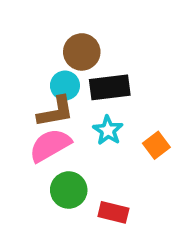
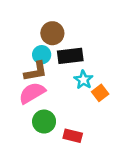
cyan star: (108, 130) -> (83, 80), moved

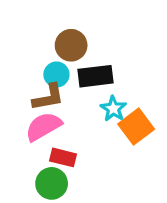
orange square: (100, 93) -> (136, 127), size x1.5
green circle: (44, 122) -> (52, 183), moved
red rectangle: (73, 136) -> (63, 157), moved

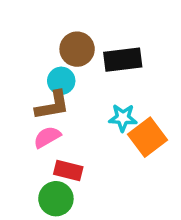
black rectangle: (95, 76) -> (123, 60), moved
cyan star: (113, 109) -> (123, 118), turned -30
pink semicircle: (43, 127) -> (47, 137), size x0.7

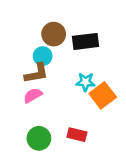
red rectangle: (68, 171) -> (77, 135), moved

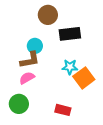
brown circle: (54, 34) -> (48, 15), moved
green circle: (39, 138) -> (19, 104), moved

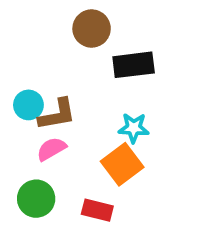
cyan circle: (35, 46) -> (28, 105), moved
orange square: (84, 78) -> (122, 164), moved
red rectangle: (63, 110) -> (97, 210), moved

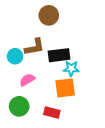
black rectangle: (134, 65) -> (59, 55), moved
brown L-shape: (57, 115) -> (34, 47), moved
orange square: (122, 164) -> (65, 88), turned 30

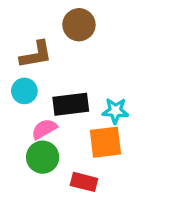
brown L-shape: (34, 47) -> (36, 55), moved
black rectangle: (59, 55) -> (71, 104), moved
green circle: (19, 106) -> (43, 157), moved

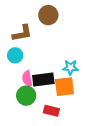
black rectangle: (71, 104) -> (43, 80), moved
pink semicircle: (44, 129) -> (27, 79), turned -70

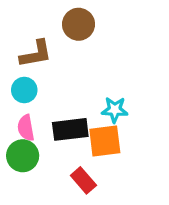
pink semicircle: (27, 79) -> (26, 128), moved
green circle: (26, 96) -> (23, 156), moved
red rectangle: (51, 111) -> (83, 180), turned 35

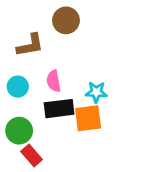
cyan circle: (24, 90) -> (18, 87), moved
pink semicircle: (26, 128) -> (54, 81), moved
red rectangle: (83, 180) -> (32, 155), moved

